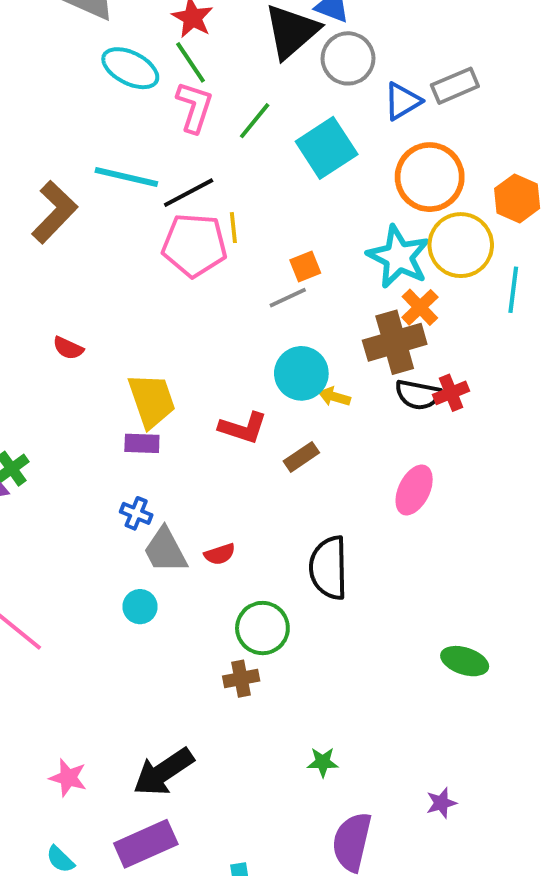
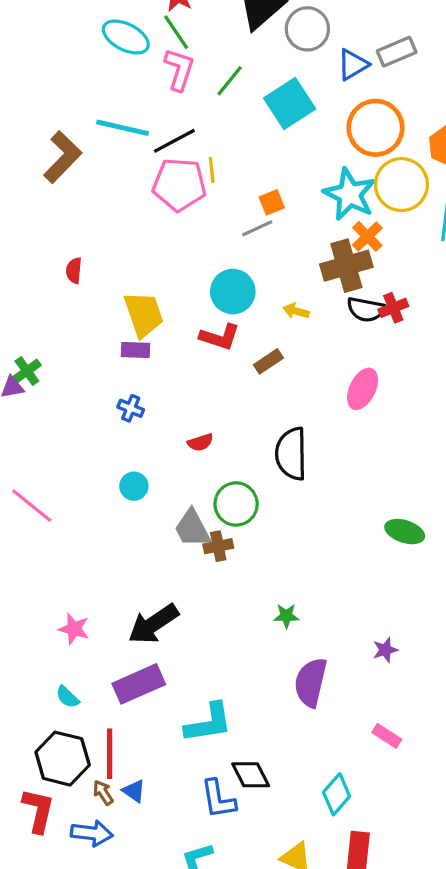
red semicircle: (68, 348) -> (74, 271), turned 70
cyan circle: (301, 373) -> (233, 292), moved
gray trapezoid: (165, 550) -> (192, 528), moved

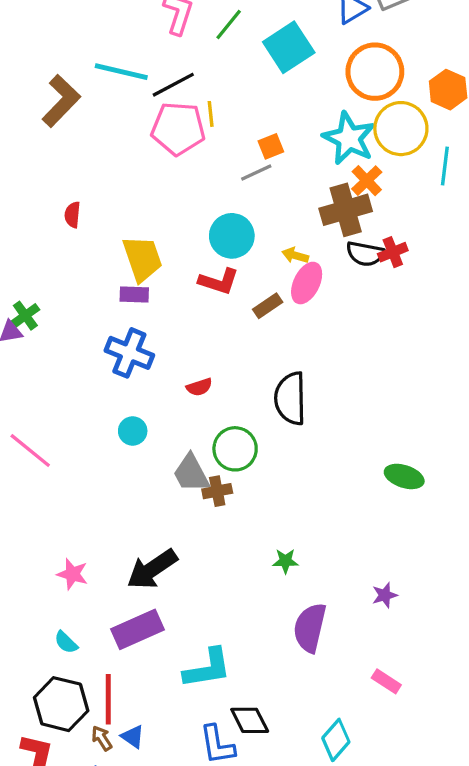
pink ellipse: (363, 389) -> (307, 283), moved
blue cross: (131, 408) -> (129, 353), size x1.8

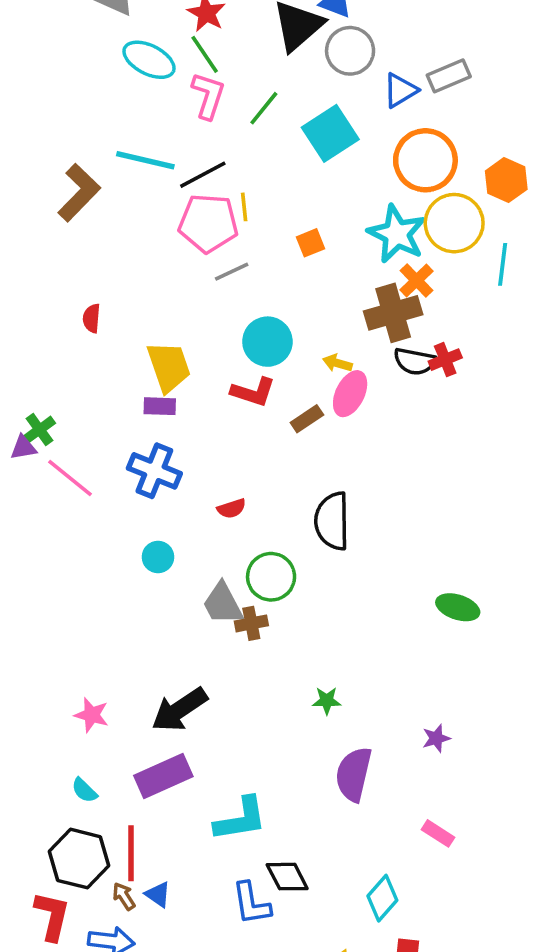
gray line: (256, 172) -> (232, 272), moved
pink line: (30, 450) -> (70, 478), moved

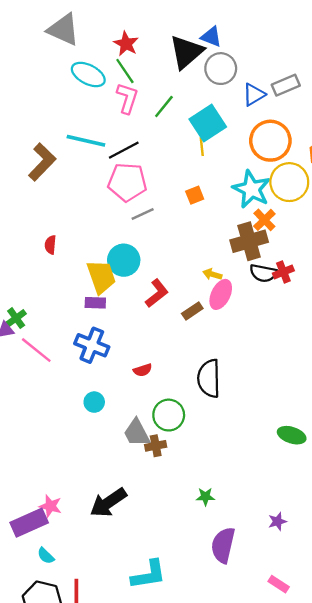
yellow line: (244, 207) -> (202, 147), moved
cyan circle: (267, 342) -> (124, 260), moved
red L-shape: (253, 392) -> (157, 293), turned -56
purple rectangle: (163, 776) -> (29, 523), moved

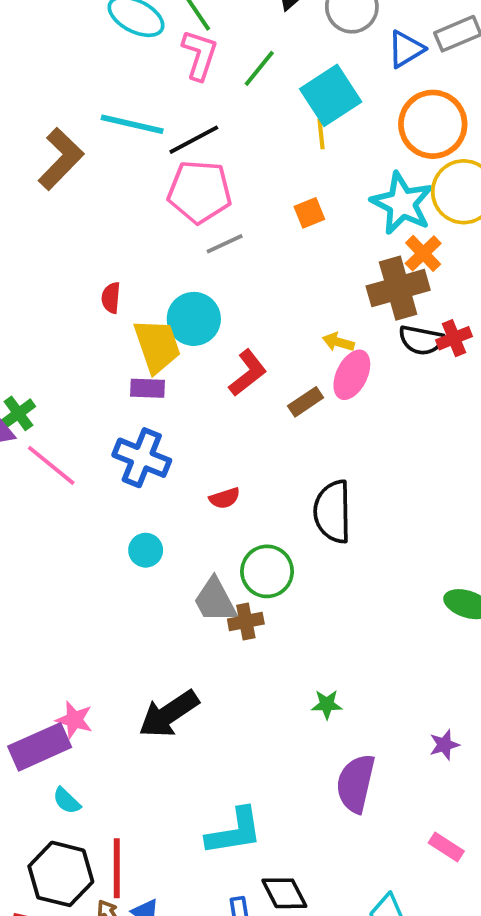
red semicircle: (50, 245) -> (111, 298), moved

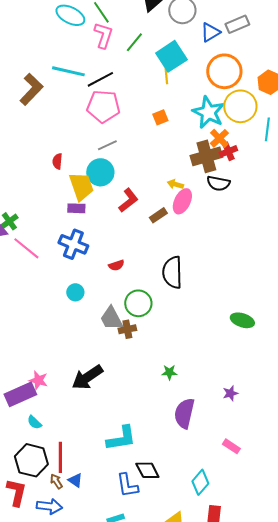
gray line: (225, 244) -> (107, 145), moved
red cross: (454, 338) -> (228, 151), moved

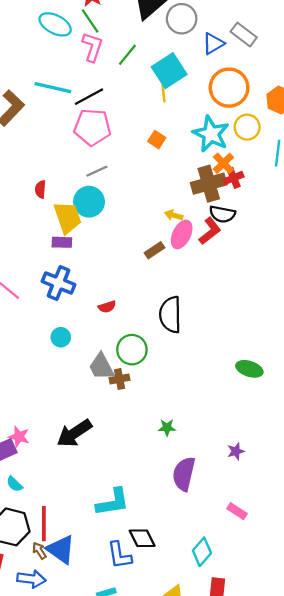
gray rectangle: (237, 24) -> (244, 35), turned 60
yellow circle: (240, 106) -> (247, 127), size x0.7
orange square: (160, 117) -> (157, 140), turned -35
red L-shape: (128, 200) -> (210, 231), moved
blue triangle: (75, 480) -> (61, 550), size x1.8

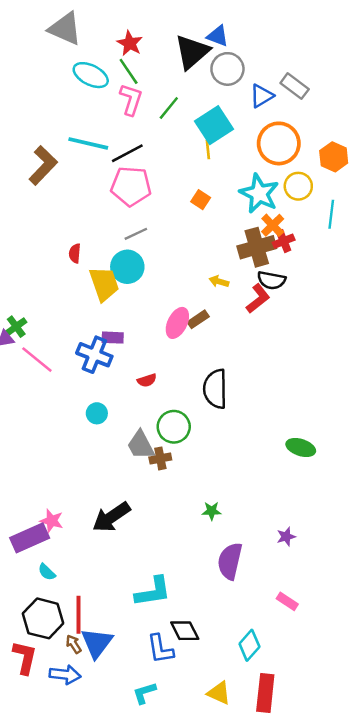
pink ellipse: (182, 234) -> (177, 323), moved
purple rectangle: (62, 242) -> (113, 338), moved
blue triangle: (61, 550) -> (97, 643), turned 32

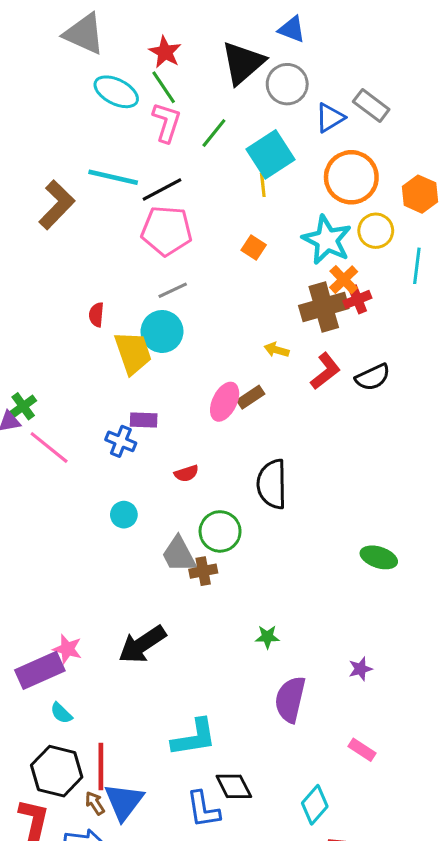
blue triangle: (218, 36) -> (292, 29), moved
black semicircle: (271, 280) -> (373, 377), moved, turned -36
blue cross: (94, 355) -> (121, 441), size x0.7

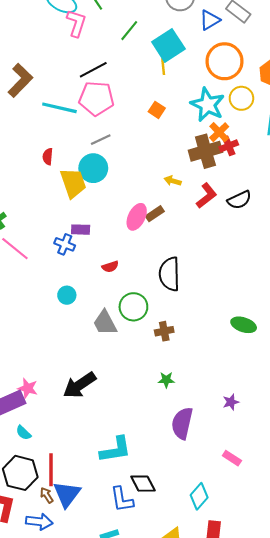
pink L-shape: (167, 122) -> (76, 23), moved
cyan line: (113, 177) -> (59, 108), moved
brown cross: (203, 571) -> (164, 331), moved

